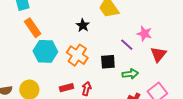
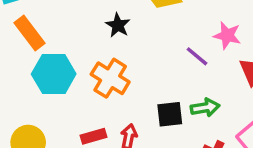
black square: (108, 62) -> (170, 114), moved

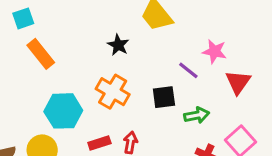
cyan hexagon: (54, 74) -> (63, 111), moved
black square: (170, 114) -> (164, 97), moved

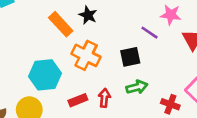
orange rectangle: (41, 54) -> (61, 24), moved
green arrow: (197, 115) -> (137, 87), moved

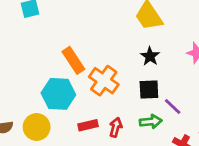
black star: (88, 15) -> (150, 56), moved
orange rectangle: (61, 24) -> (73, 60), moved
purple line: (150, 33) -> (173, 106), moved

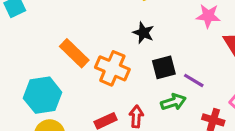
black star: (150, 56) -> (143, 33), moved
cyan hexagon: (58, 94) -> (43, 95), moved

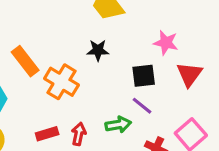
black star: (143, 33) -> (98, 50), turned -30
black square: (164, 67) -> (144, 76), moved

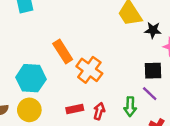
black star: (98, 50) -> (153, 30), moved
green arrow: (118, 125) -> (130, 107), turned 96

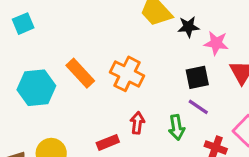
orange cross: (89, 70) -> (127, 74), moved
cyan hexagon: (31, 78) -> (36, 88), moved
red arrow: (99, 111) -> (137, 123), moved

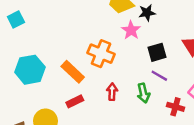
pink star: (216, 43) -> (131, 30), moved, turned 30
orange rectangle: (80, 73) -> (73, 72), moved
red rectangle: (108, 142) -> (75, 101), moved

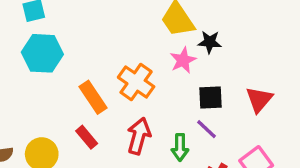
cyan hexagon: (30, 70) -> (42, 53), moved
red arrow: (112, 92) -> (139, 136), size x1.5
red rectangle: (75, 101) -> (87, 137), turned 63

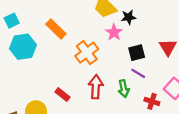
orange cross: (136, 82) -> (87, 53), turned 30
orange rectangle: (93, 97) -> (56, 29), moved

